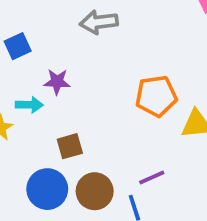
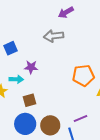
brown square: (70, 146) -> (29, 100), moved

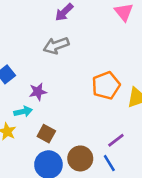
brown square: (29, 100) -> (46, 134), turned -32

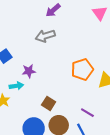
brown square: (46, 134) -> (49, 103), moved
purple line: (116, 140) -> (87, 113), turned 64

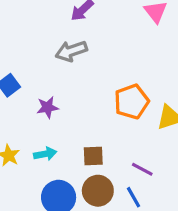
cyan arrow: (16, 86) -> (45, 154), moved
brown square: (49, 103) -> (93, 156), moved, turned -32

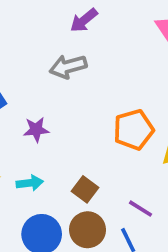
brown square: (93, 156) -> (85, 189), turned 35

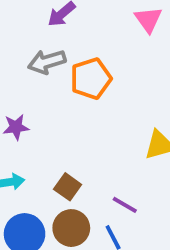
orange pentagon: (134, 130) -> (91, 79), moved

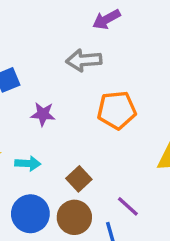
orange pentagon: (91, 79) -> (117, 110), moved

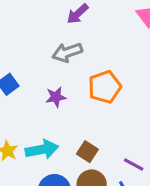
purple star: (43, 114) -> (56, 97), moved
cyan arrow: (28, 163) -> (42, 149), size x1.5

